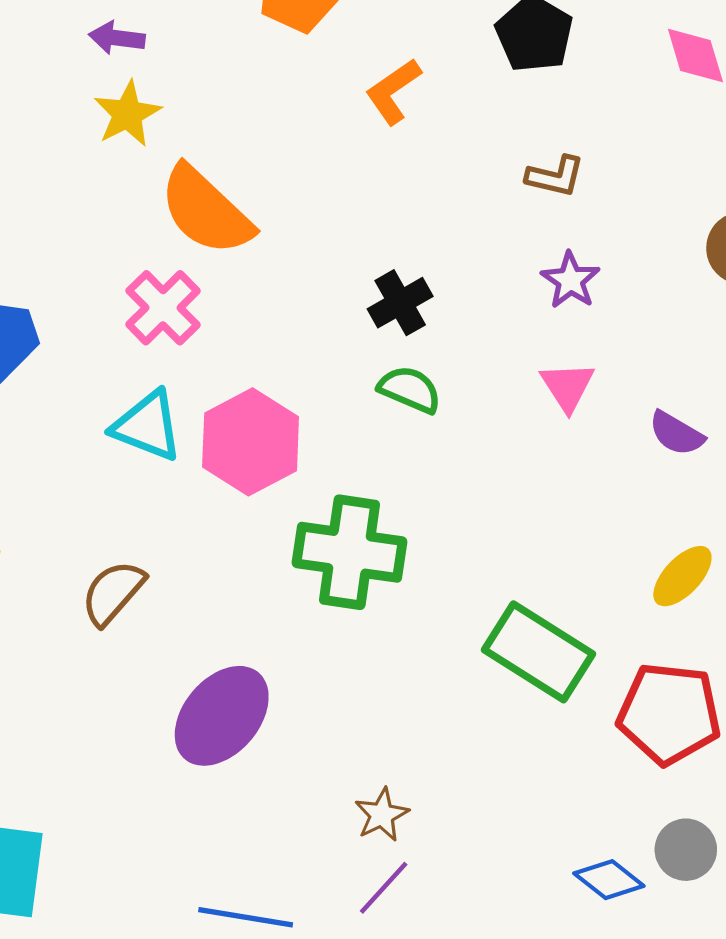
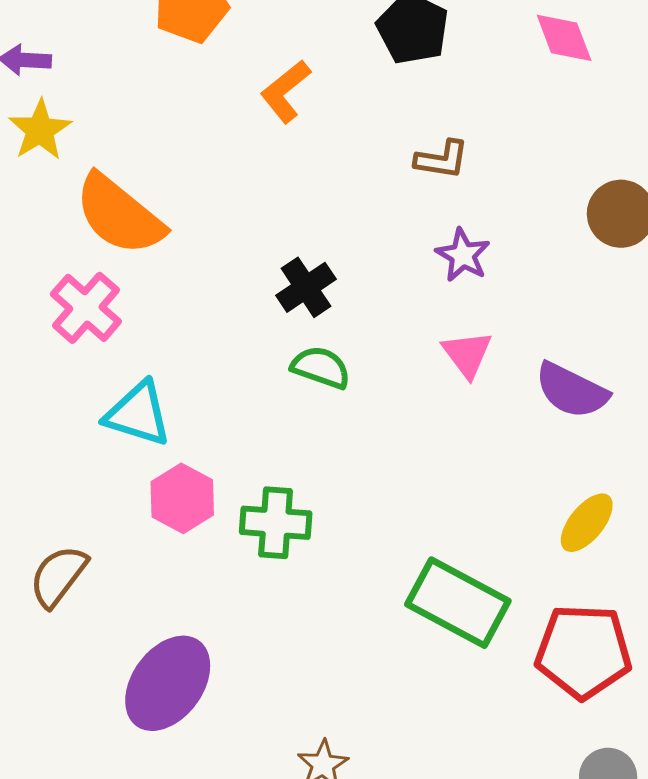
cyan triangle: (147, 426) -> (138, 414), moved
purple semicircle: (676, 433) -> (572, 390), size x1.4
pink hexagon: (251, 442) -> (182, 498), moved, size x0.7
green cross: (350, 552) -> (276, 523), size x0.7

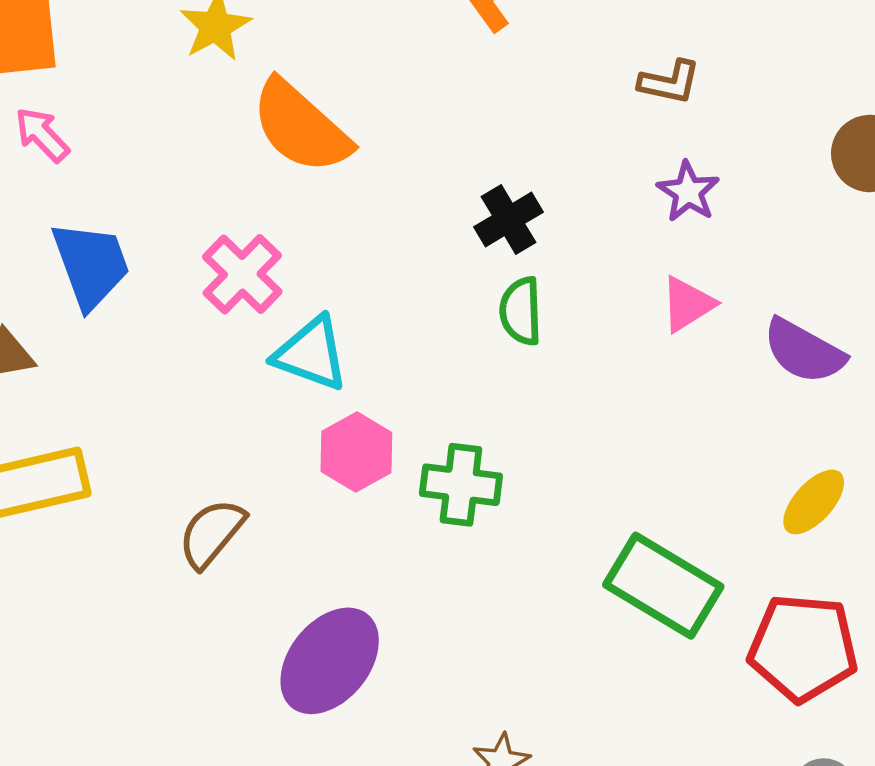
pink cross: (86, 308) -> (242, 274), moved
pink triangle: (467, 354) -> (688, 304), turned 32
green semicircle: (321, 367) -> (521, 311), turned -114

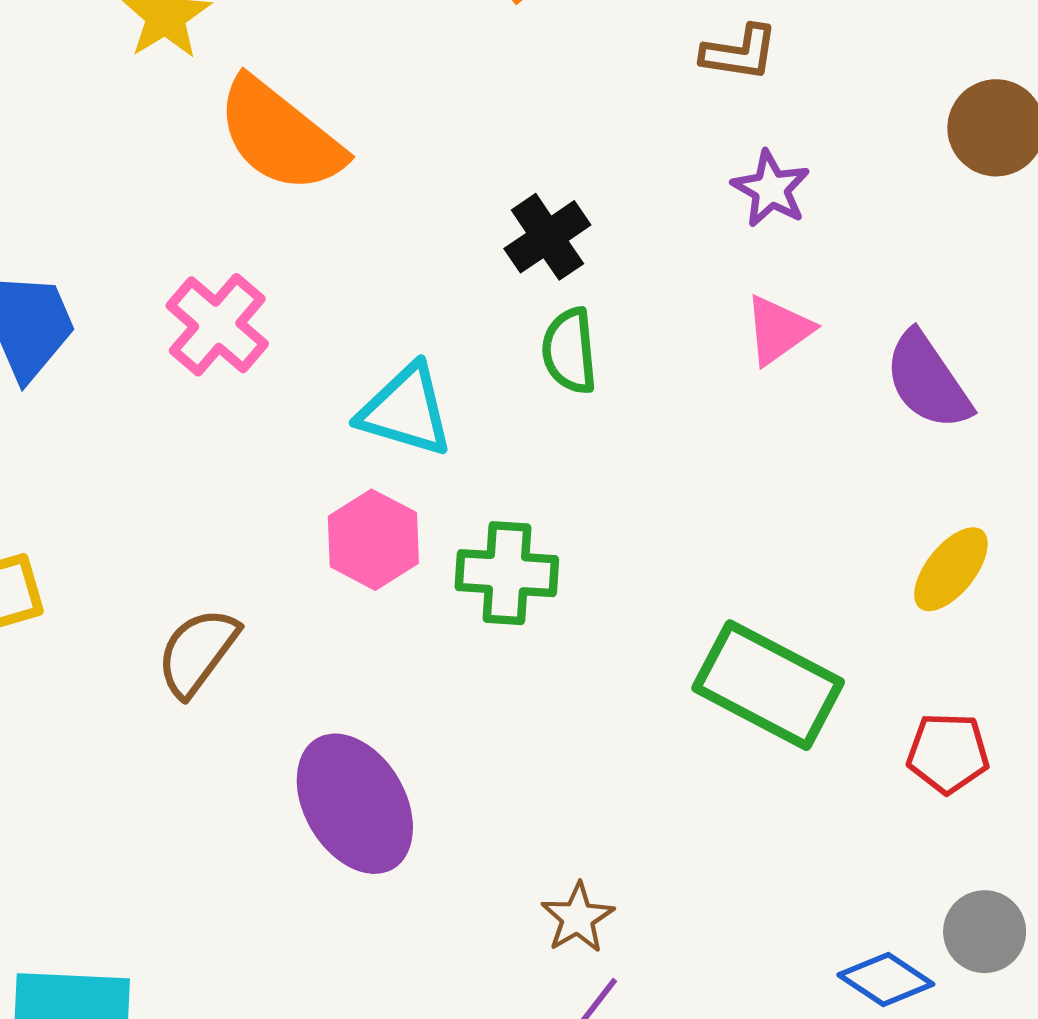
purple semicircle: (804, 351) -> (928, 381), turned 30
cyan triangle: (311, 354) -> (406, 411), moved
red pentagon: (803, 648) -> (948, 753), size x0.6
purple ellipse: (330, 661) -> (355, 804), turned -66

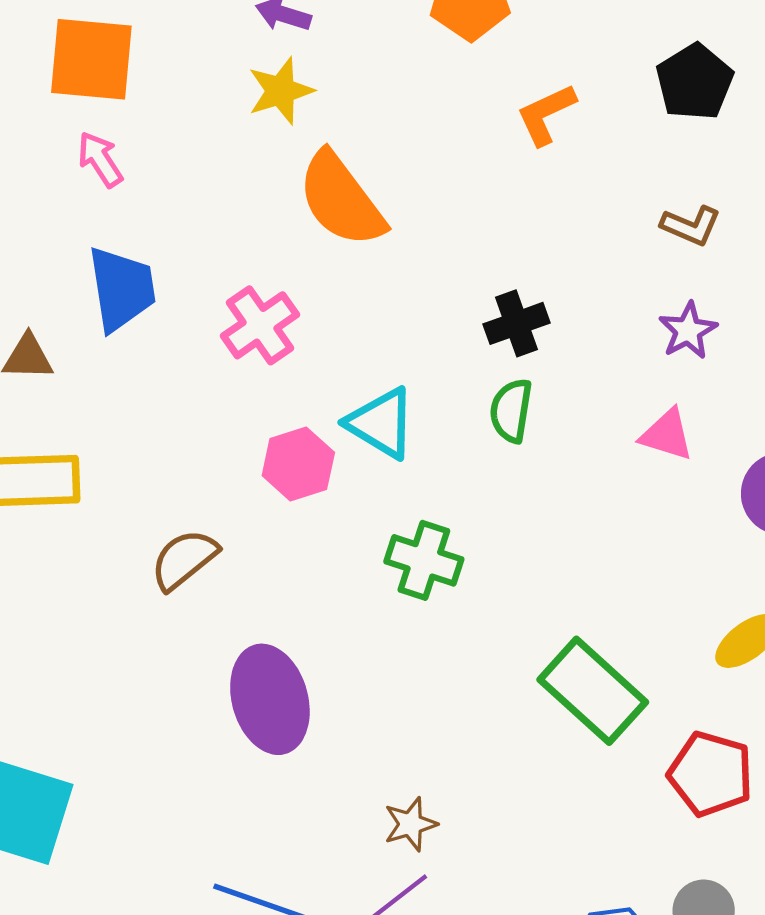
pink triangle: (778, 330) -> (667, 435), turned 38
pink hexagon: (373, 540) -> (298, 464), moved
red pentagon: (948, 753) -> (711, 774), size x1.4

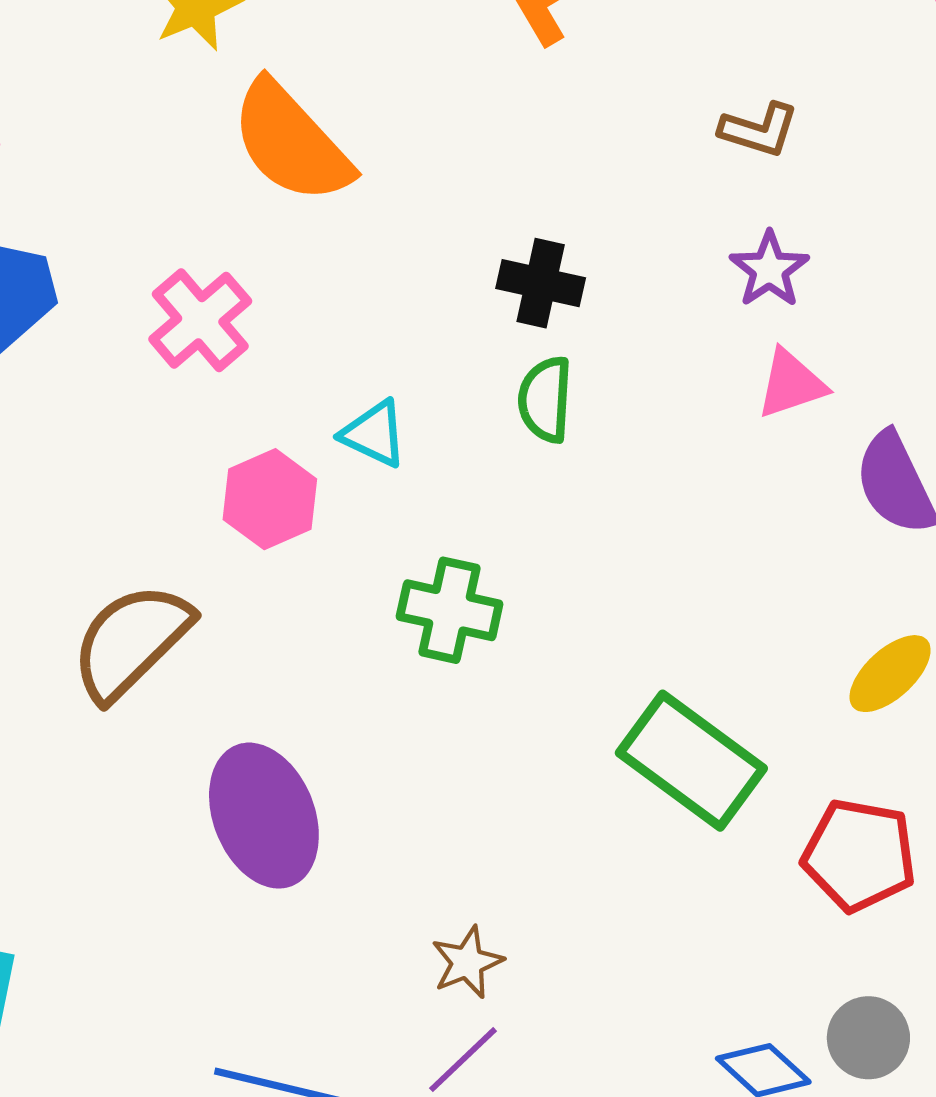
black cross: (517, 323) -> (541, 283), turned 38
cyan triangle: (381, 423) -> (374, 434), size x0.7
pink triangle: (667, 435) -> (791, 384), moved, turned -30
brown semicircle: (184, 559) -> (131, 641), size x1.4

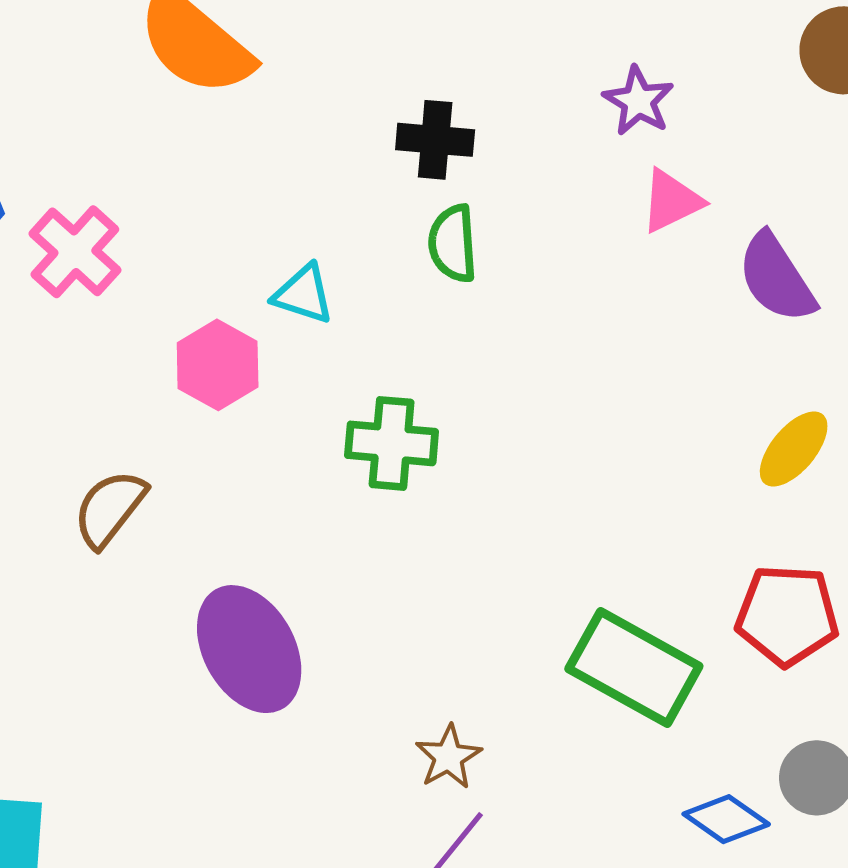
pink cross: (200, 320) -> (75, 252), moved
brown semicircle: (131, 641) -> (110, 509), size x0.7
green rectangle: (691, 761) -> (634, 668), moved

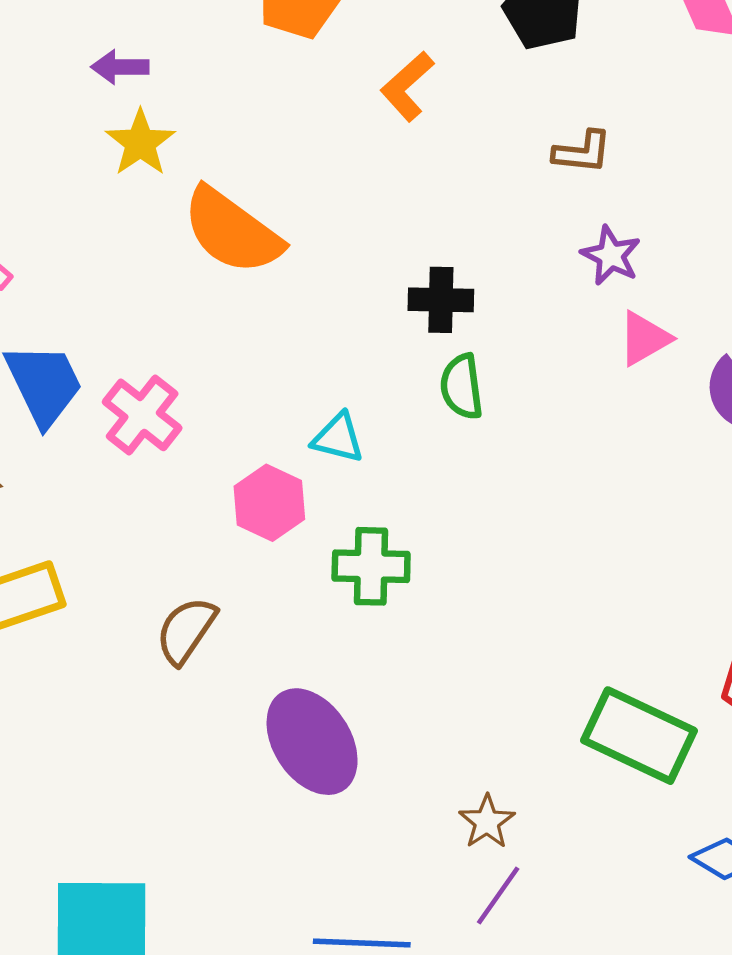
green cross: (392, 443) -> (371, 566), moved

